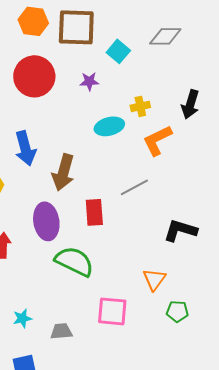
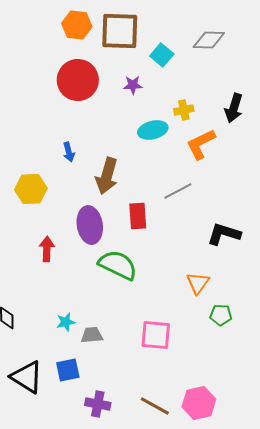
blue arrow: (25, 148) -> (69, 152), size x0.6
pink square: (112, 311) -> (156, 335), moved
gray trapezoid: (61, 331) -> (92, 335), moved

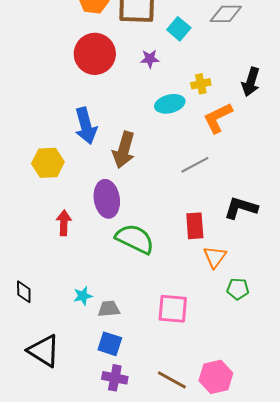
blue arrow: (69, 152) -> (86, 126), size x1.8
red rectangle: (138, 216) -> (195, 226), moved
blue square: (68, 370) -> (110, 344), moved, turned 30

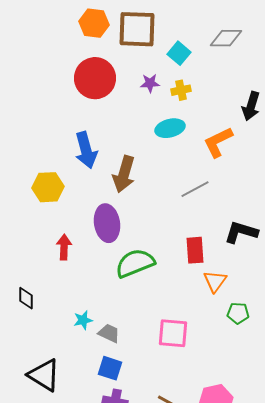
yellow cross: (201, 84) -> (181, 90), moved
green semicircle: (135, 239) -> (135, 263), turned -48
black diamond: (24, 292) -> (26, 298), moved
gray trapezoid: (109, 309) -> (109, 333), turned 30

